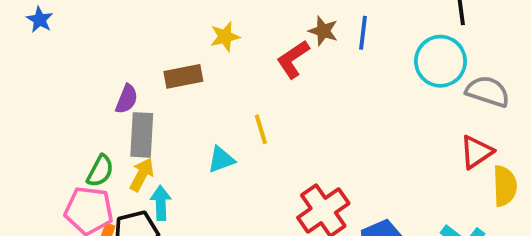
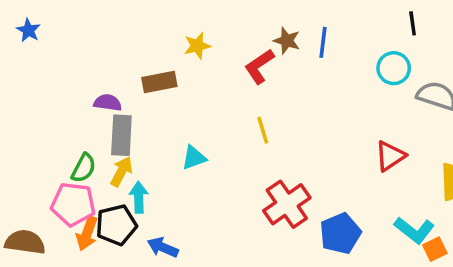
cyan circle: (440, 61) -> (394, 68), size x0.7
purple semicircle: (127, 99) -> (108, 103), turned -104
yellow line: (261, 129) -> (263, 130), moved
red triangle: (476, 152) -> (390, 156), moved

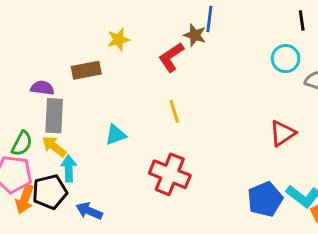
blue line: (323, 42) -> (209, 19), moved
yellow arrow: (121, 172) -> (54, 146), turned -80
red cross: (287, 204) -> (170, 174), moved, turned -33
blue pentagon: (340, 234) -> (265, 199), moved

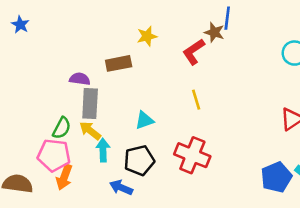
black pentagon: (50, 192) -> (139, 160), moved

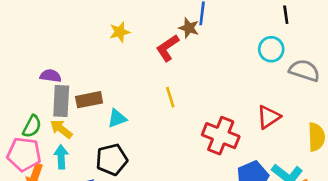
brown rectangle: (119, 63) -> (89, 100), moved
cyan arrow: (103, 150) -> (61, 157), moved
red cross: (192, 155) -> (221, 136), moved

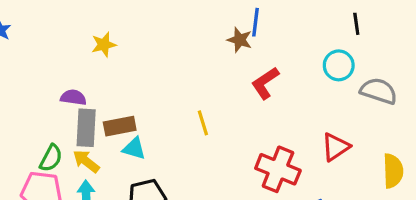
yellow star: (120, 32) -> (104, 45), moved
red L-shape: (168, 48) -> (265, 83), moved
yellow line: (170, 97) -> (203, 123), moved
cyan triangle: (117, 118) -> (134, 148), moved, turned 36

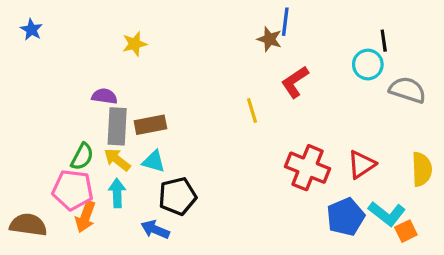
black line: (356, 24) -> (384, 41), moved
yellow line: (203, 123) -> (252, 111), moved
red triangle: (335, 147) -> (361, 164), moved
cyan triangle: (134, 148) -> (154, 161), moved

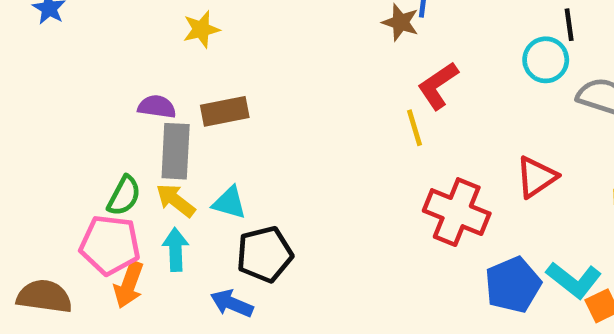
yellow line: (252, 111) -> (415, 128), moved
brown rectangle: (150, 125) -> (225, 111), moved
red triangle: (361, 164) -> (536, 177), moved

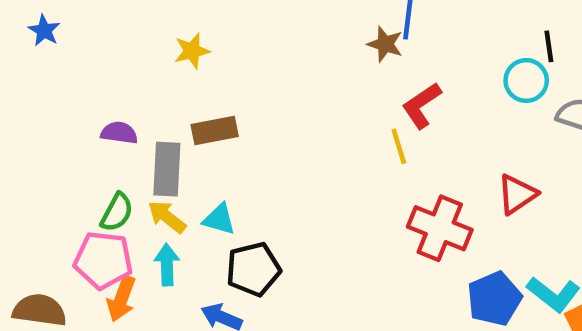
purple semicircle: (157, 107) -> (119, 133), moved

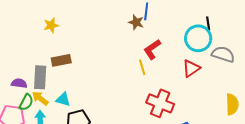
cyan circle: (526, 80) -> (198, 38), size x1.4
purple semicircle: (119, 133) -> (19, 83), moved
red triangle: (517, 194) -> (191, 68), moved
green semicircle: (117, 212) -> (26, 102), moved

